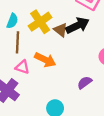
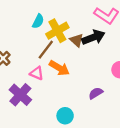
cyan semicircle: (12, 21) -> (38, 21), moved
brown line: (18, 42) -> (46, 50), moved, turned 30

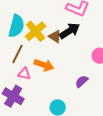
cyan semicircle: (38, 21) -> (16, 26), size x1.6
brown line: (46, 50) -> (17, 54), moved

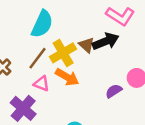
yellow cross: (36, 31) -> (63, 53), moved
purple semicircle: (82, 81) -> (114, 91), moved

